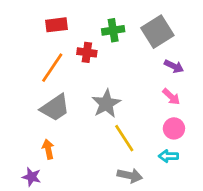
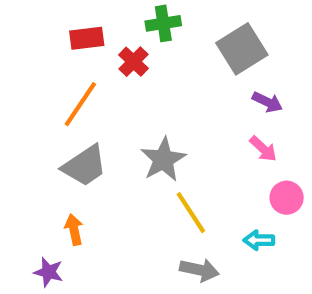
green cross: (113, 30) -> (163, 23), moved
red cross: (87, 52) -> (134, 62), moved, turned 36
pink circle: (174, 128) -> (287, 198), moved

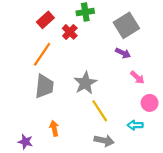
red rectangle: (87, 38) -> (45, 20), turned -35
purple arrow: (267, 102) -> (123, 53), moved
gray trapezoid: (85, 166) -> (44, 86), turned -50
orange arrow: (74, 230) -> (54, 128), moved

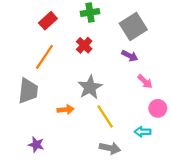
red cross: (70, 32) -> (84, 45), moved
gray trapezoid: (44, 86) -> (28, 91), moved
orange arrow: (54, 128) -> (65, 110), moved, turned 96
purple star: (25, 142) -> (36, 145), moved

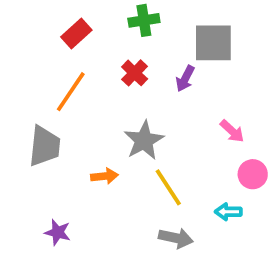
gray square: (133, 27) -> (213, 43), turned 32
purple arrow: (130, 56) -> (185, 79), moved, turned 91

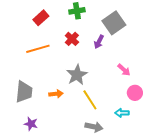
gray square: (213, 43) -> (114, 23), turned -35
orange line: (71, 92) -> (38, 49), turned 40
gray trapezoid: (44, 146) -> (24, 92), moved

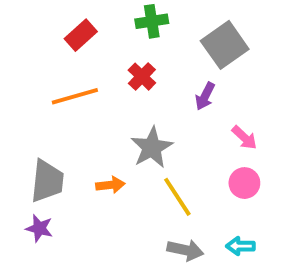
purple arrow: (99, 42) -> (205, 96), moved
pink circle: (135, 93) -> (244, 183), moved
cyan arrow: (122, 113) -> (240, 246), moved
purple star: (31, 124) -> (39, 228), moved

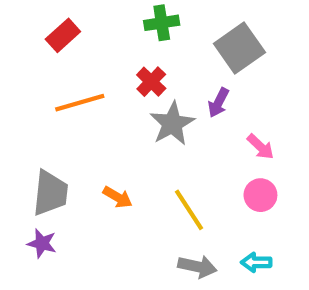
red rectangle: (81, 35) -> (63, 35), moved
gray star: (152, 148) -> (172, 124), moved
orange arrow: (110, 185) -> (118, 197), turned 36

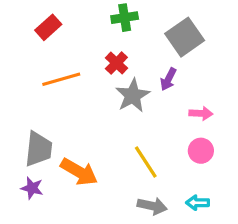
pink arrow: (260, 147) -> (201, 113), turned -40
orange arrow: (118, 197) -> (79, 172), moved, size x1.6

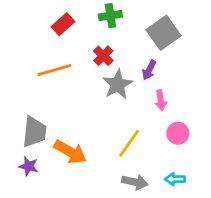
red rectangle: (48, 27) -> (63, 24), moved
pink arrow: (201, 113) -> (161, 100), moved, turned 78
yellow line: (146, 162) -> (129, 143), turned 68

